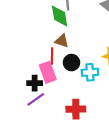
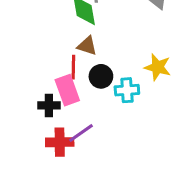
purple line: (36, 99) -> (81, 133), moved
red cross: (76, 109) -> (60, 142), moved

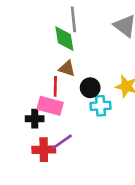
black circle: (101, 76) -> (90, 88), moved
pink rectangle: (67, 90) -> (50, 106), turned -55

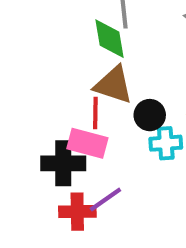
brown triangle: (67, 68) -> (114, 85), size x1.5
black cross: (35, 119) -> (63, 163), size x1.5

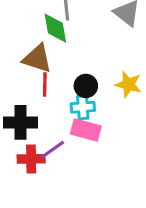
brown triangle: (114, 85) -> (37, 59), moved
pink rectangle: (87, 143) -> (86, 130), moved
cyan cross: (166, 143) -> (83, 107), moved

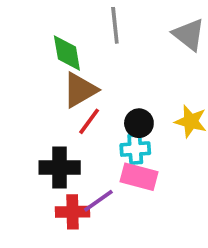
green diamond: (55, 28) -> (67, 53), moved
brown triangle: (37, 59) -> (80, 90), turned -48
red line: (45, 84) -> (89, 121), turned 35

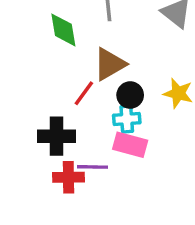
brown triangle: (80, 90) -> (110, 64), moved
purple line: (98, 201) -> (92, 167), turned 36

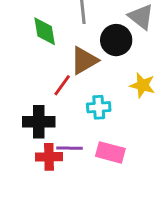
black circle: (130, 95) -> (116, 40), moved, size x1.4
pink rectangle: (130, 145) -> (110, 152), moved

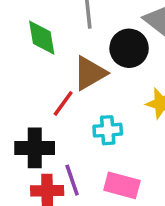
purple line: (69, 148) -> (72, 180), turned 70

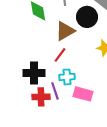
red line: (63, 103) -> (60, 55), moved
cyan cross: (108, 130) -> (67, 77), moved

